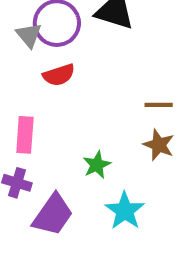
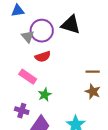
pink rectangle: (25, 135) -> (28, 77), moved, turned -60
green star: (97, 165) -> (45, 95), moved

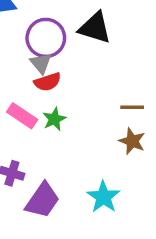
gray triangle: (28, 37) -> (41, 63), moved
green star: (45, 95) -> (54, 119), moved

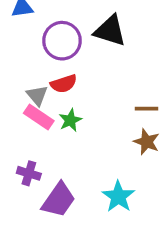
gray triangle: (41, 63) -> (37, 95), moved

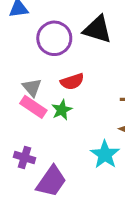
red semicircle: (64, 84) -> (72, 82), moved
cyan star: (118, 197) -> (105, 155), moved

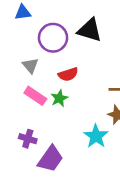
gray triangle: (32, 87) -> (30, 65), moved

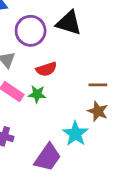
green star: (59, 98) -> (37, 94), turned 30
purple trapezoid: (50, 159) -> (48, 157), moved

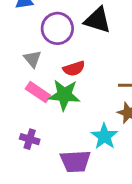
green star: (37, 94) -> (64, 95), size x1.6
purple trapezoid: (48, 157) -> (75, 161), turned 52

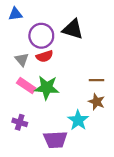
red semicircle: (74, 69) -> (45, 56), moved

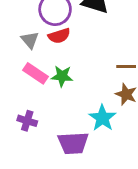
green star: (47, 88) -> (62, 76), size x0.7

